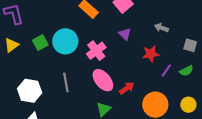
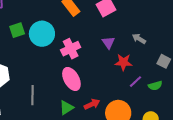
purple triangle: (125, 34) -> (108, 43), moved
gray line: (66, 82) -> (33, 95), moved
red arrow: (127, 88) -> (92, 104), moved

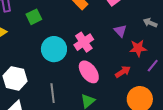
green square: (17, 30) -> (34, 17), moved
cyan circle: (42, 34) -> (54, 49), moved
red arrow: (92, 104) -> (123, 72), moved

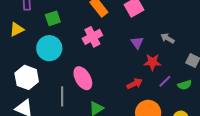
pink cross: (84, 42) -> (92, 37), moved
cyan circle: (54, 49) -> (49, 48), moved
pink ellipse: (89, 72) -> (83, 78), moved

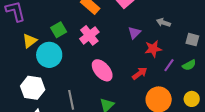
green square: (53, 18) -> (59, 30), moved
yellow triangle: (17, 29) -> (30, 41), moved
purple triangle: (137, 43) -> (134, 33), turned 32
pink ellipse: (83, 78) -> (102, 70), moved

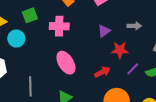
gray arrow: (163, 23) -> (134, 26), turned 152
pink cross: (89, 35) -> (59, 26), turned 30
cyan circle: (49, 55) -> (16, 38), size x0.7

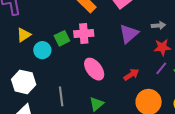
green square: (30, 15) -> (62, 38), moved
purple triangle: (104, 31) -> (129, 34), size x1.5
red star: (120, 50) -> (162, 47), moved

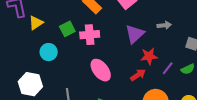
yellow triangle: (24, 35) -> (36, 23), moved
green square: (62, 38) -> (67, 29), moved
red star: (162, 47) -> (149, 56), moved

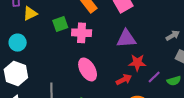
gray arrow: (164, 25) -> (173, 35), moved, turned -32
purple triangle: (135, 34) -> (126, 39), turned 30
cyan circle: (49, 52) -> (18, 43), moved

